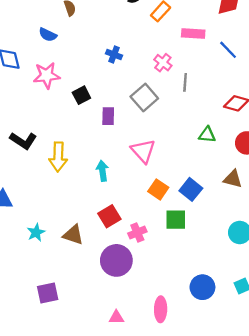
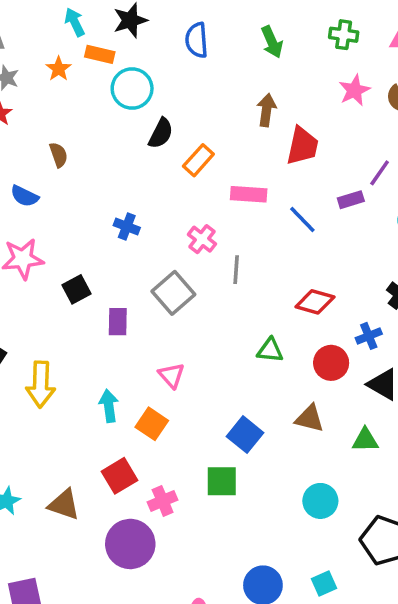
pink triangle: (143, 151) -> (172, 375), size x0.7
orange square: (158, 189) -> (152, 424), moved

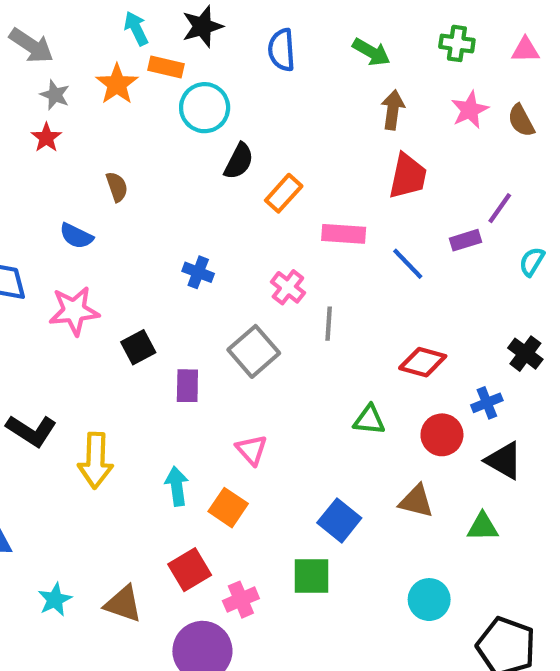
green arrow: (272, 42) -> (371, 52), turned -36
orange star: (59, 69) -> (117, 84), size x1.4
brown arrow: (267, 110) -> (393, 110), moved

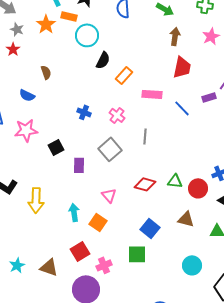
pink cross: (288, 287) -> (117, 115), moved
red diamond: (423, 362) -> (145, 184), moved
green triangle: (369, 420) -> (175, 181), moved

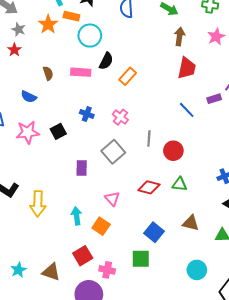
pink rectangle: (152, 94) -> (81, 72), moved
black square: (56, 147) -> (58, 131), moved
red circle: (198, 188) -> (173, 151), moved
pink cross: (104, 265) -> (107, 270), turned 35

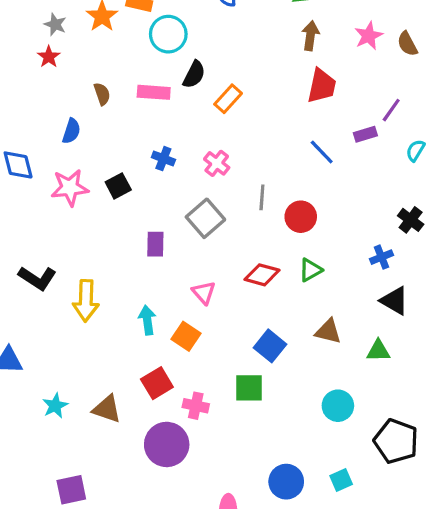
blue semicircle: (29, 97) -> (71, 131), turned -98
green triangle: (180, 184) -> (310, 270), turned -35

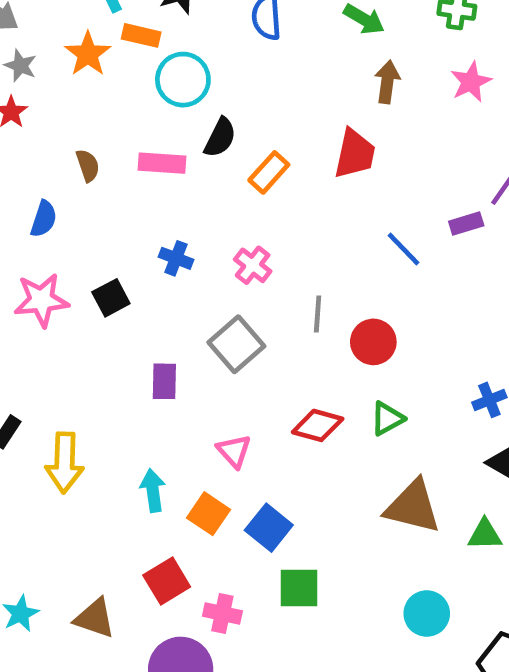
red trapezoid: (322, 86) -> (355, 154), moved
brown triangle: (328, 331) -> (413, 507), size x1.5
blue square: (270, 346) -> (269, 528), moved

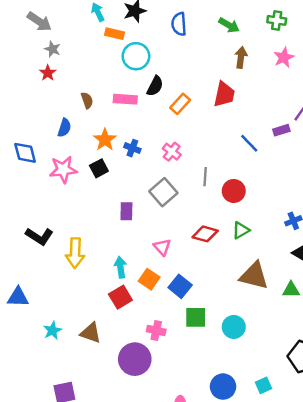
orange star: (88, 54) -> (105, 140), moved
red square: (167, 581) -> (120, 297), moved
cyan circle: (427, 614) -> (234, 327), moved

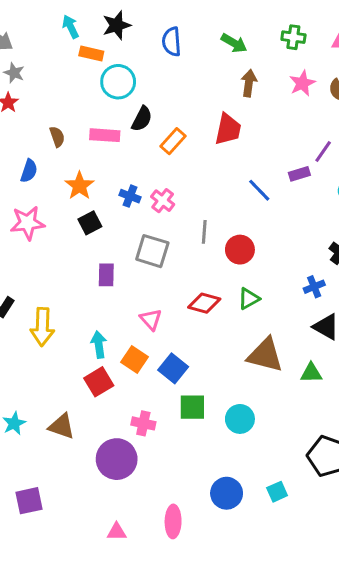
blue cross: (132, 148) -> (130, 196), moved
black square: (99, 168) -> (90, 223), moved
gray square: (163, 192) -> (152, 251), turned -32

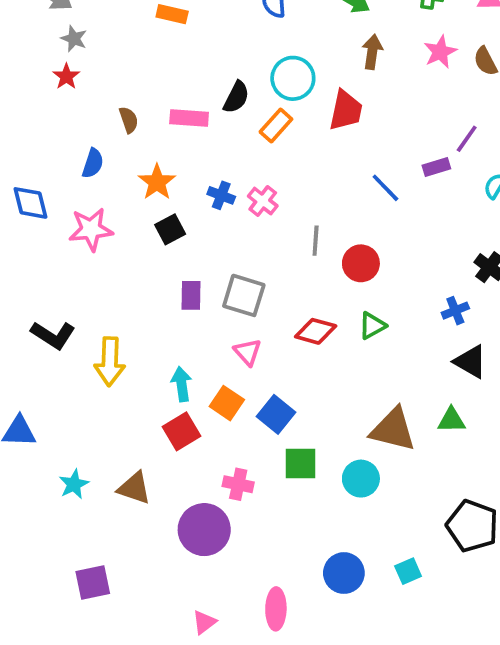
cyan circle: (118, 82) -> (293, 78), moved
gray square: (152, 251) -> (244, 295), moved
brown triangle: (265, 355) -> (393, 430), moved
pink triangle: (117, 532) -> (204, 622), turned -36

